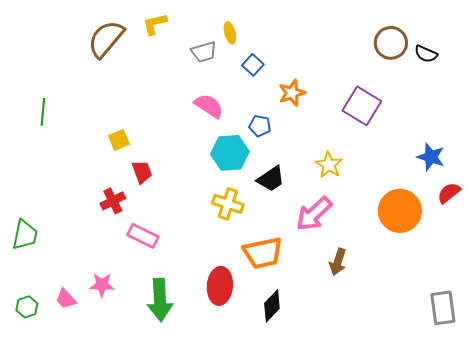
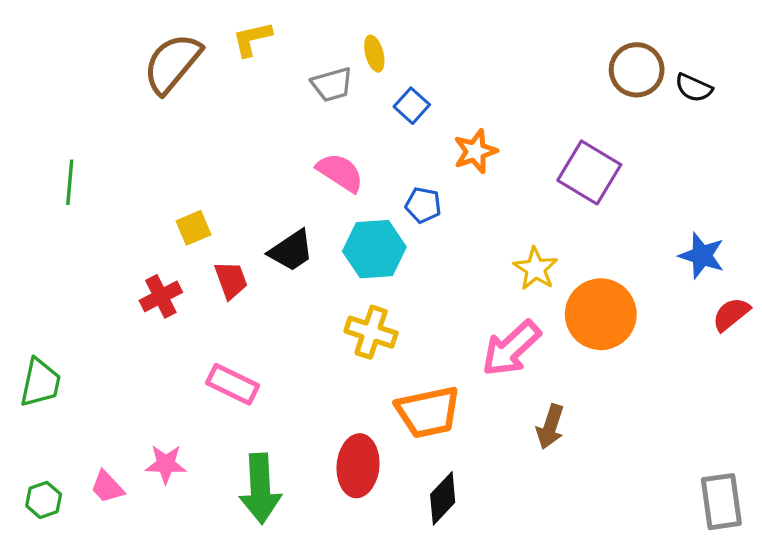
black trapezoid: (271, 179) -> (291, 251), moved
red cross: (113, 201) -> (161, 296), moved
orange circle: (400, 211) -> (601, 314), moved

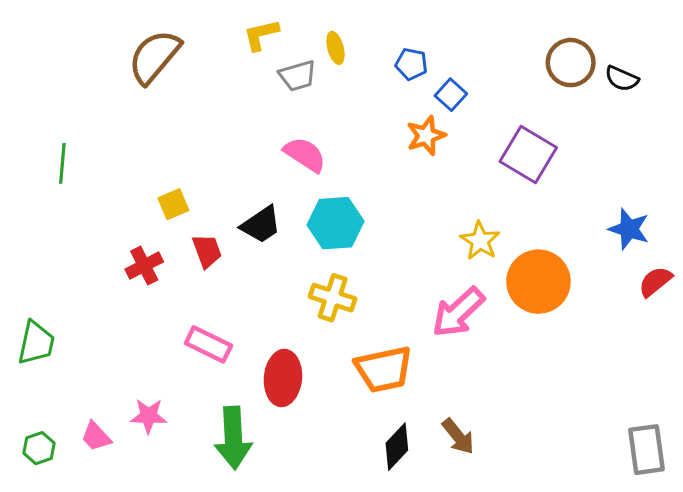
yellow L-shape: (252, 39) -> (261, 35), moved
blue square: (412, 106) -> (451, 95), moved
blue pentagon: (423, 205) -> (411, 64), moved
brown arrow: (550, 427) -> (458, 436), moved, turned -57
red ellipse: (358, 466) -> (283, 378), moved

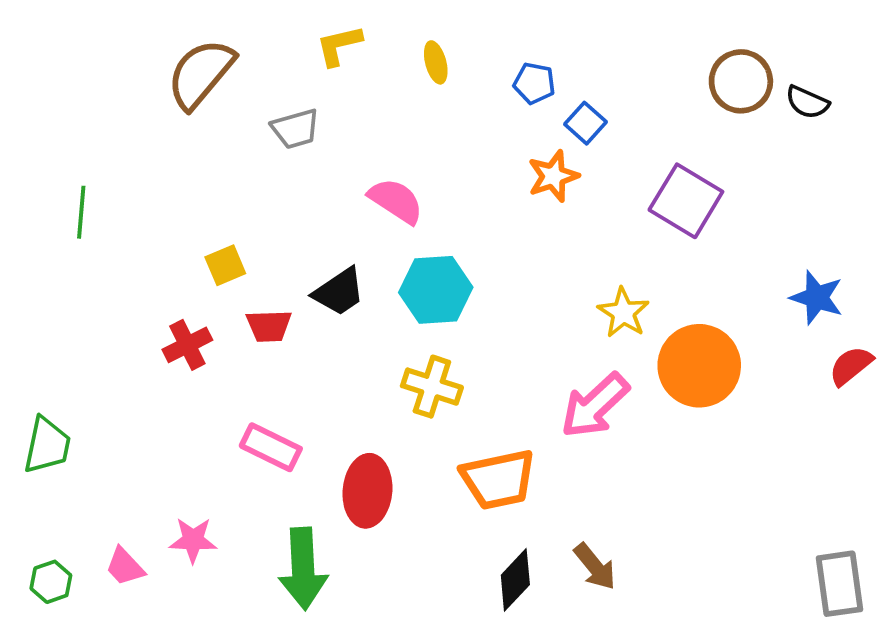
gray trapezoid: (298, 76) -> (295, 129), moved
red trapezoid: (207, 251) -> (269, 326), turned 108

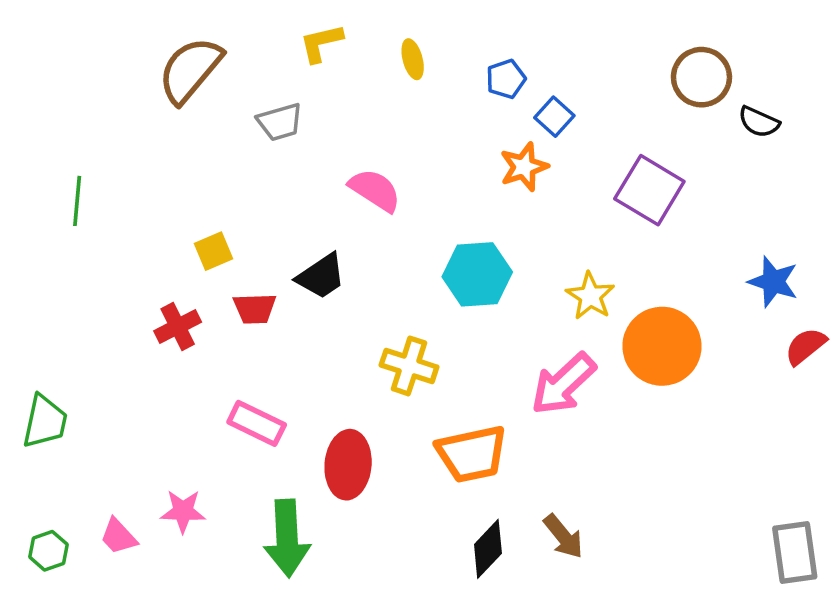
blue pentagon: (534, 83) -> (506, 79), turned -30
black semicircle: (807, 102) -> (759, 122), moved
cyan hexagon: (436, 290) -> (477, 274), moved

